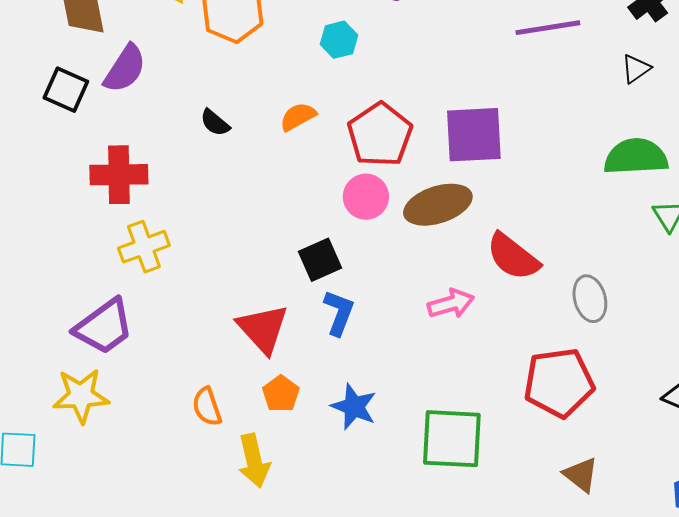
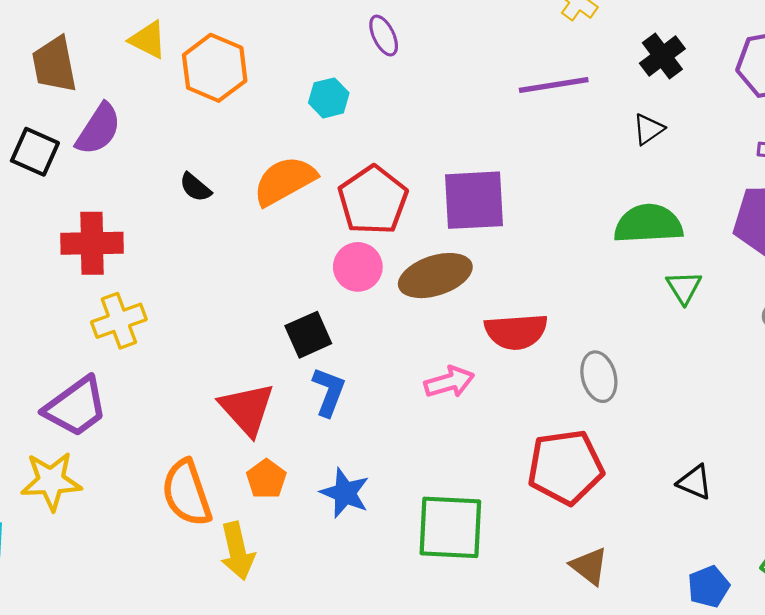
orange semicircle: (298, 117) -> (285, 181), size x1.6
red semicircle: (513, 257) -> (516, 331), turned -42
orange semicircle: (207, 407) -> (187, 493), size x1.6

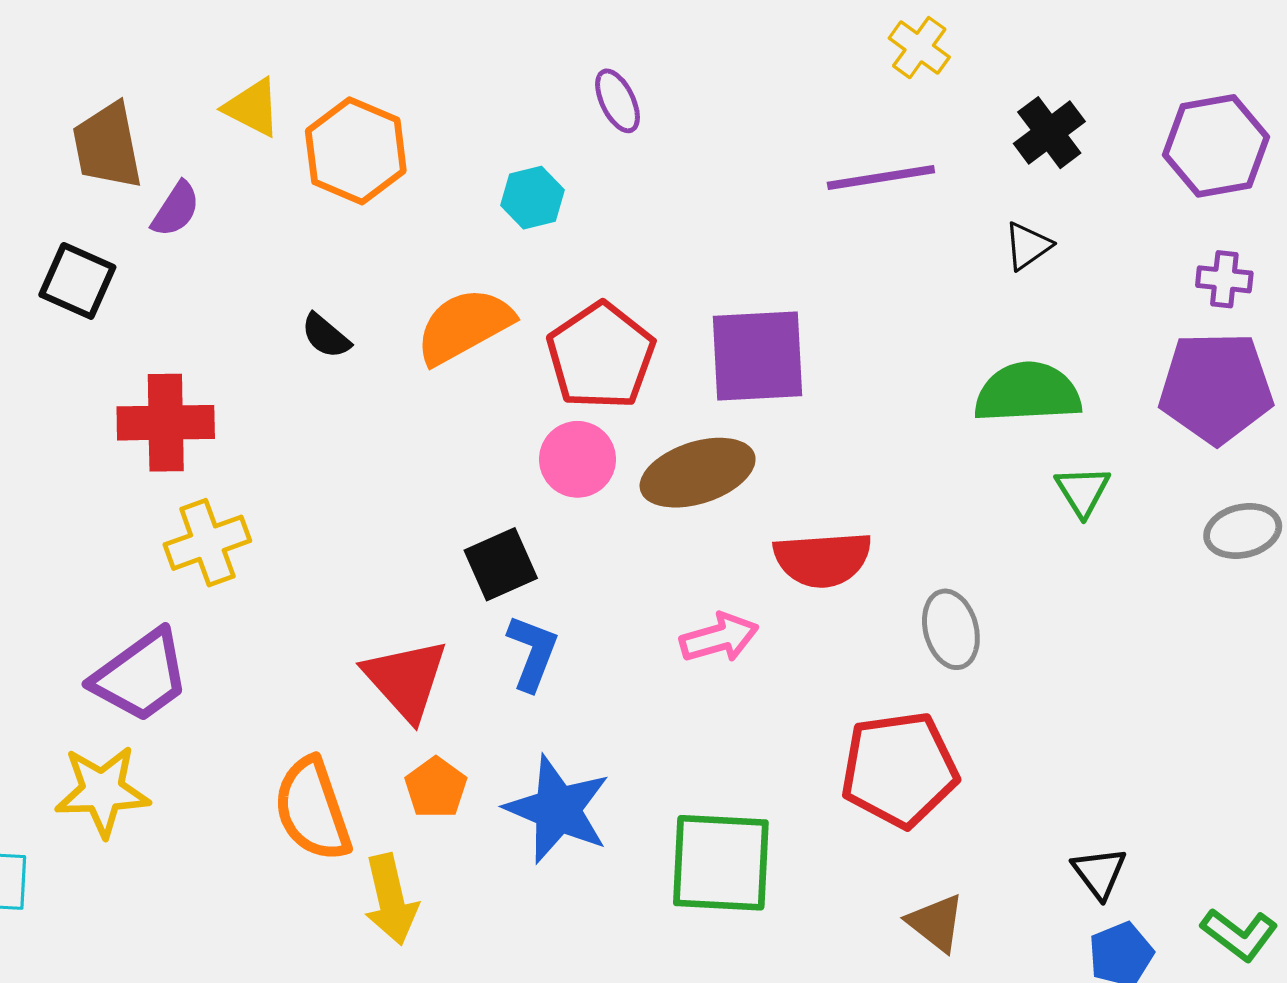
purple semicircle: (98, 129) -> (176, 209), moved, size x0.7
black triangle: (695, 482) -> (1099, 873), moved, turned 30
blue star: (345, 493) -> (557, 809), size x1.4

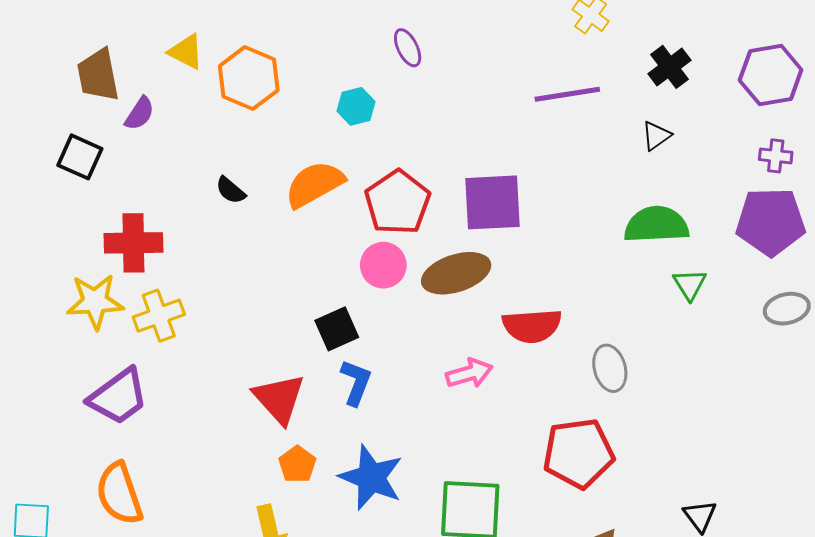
yellow star: (102, 791) -> (95, 302), moved
orange semicircle: (312, 809) -> (119, 494), moved

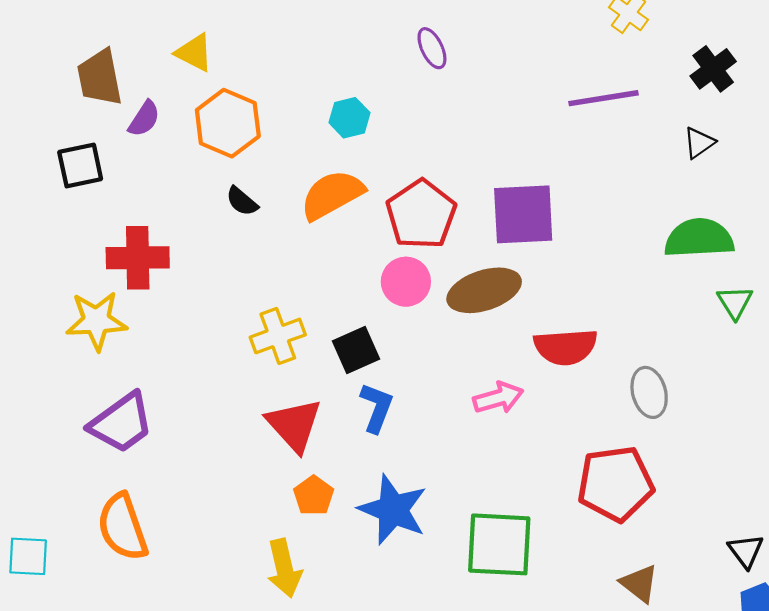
orange hexagon: (249, 78) -> (228, 123), moved
cyan hexagon: (356, 106) -> (349, 118), moved
black square: (80, 157) -> (80, 165), turned -36
yellow cross: (159, 316) -> (278, 336), moved

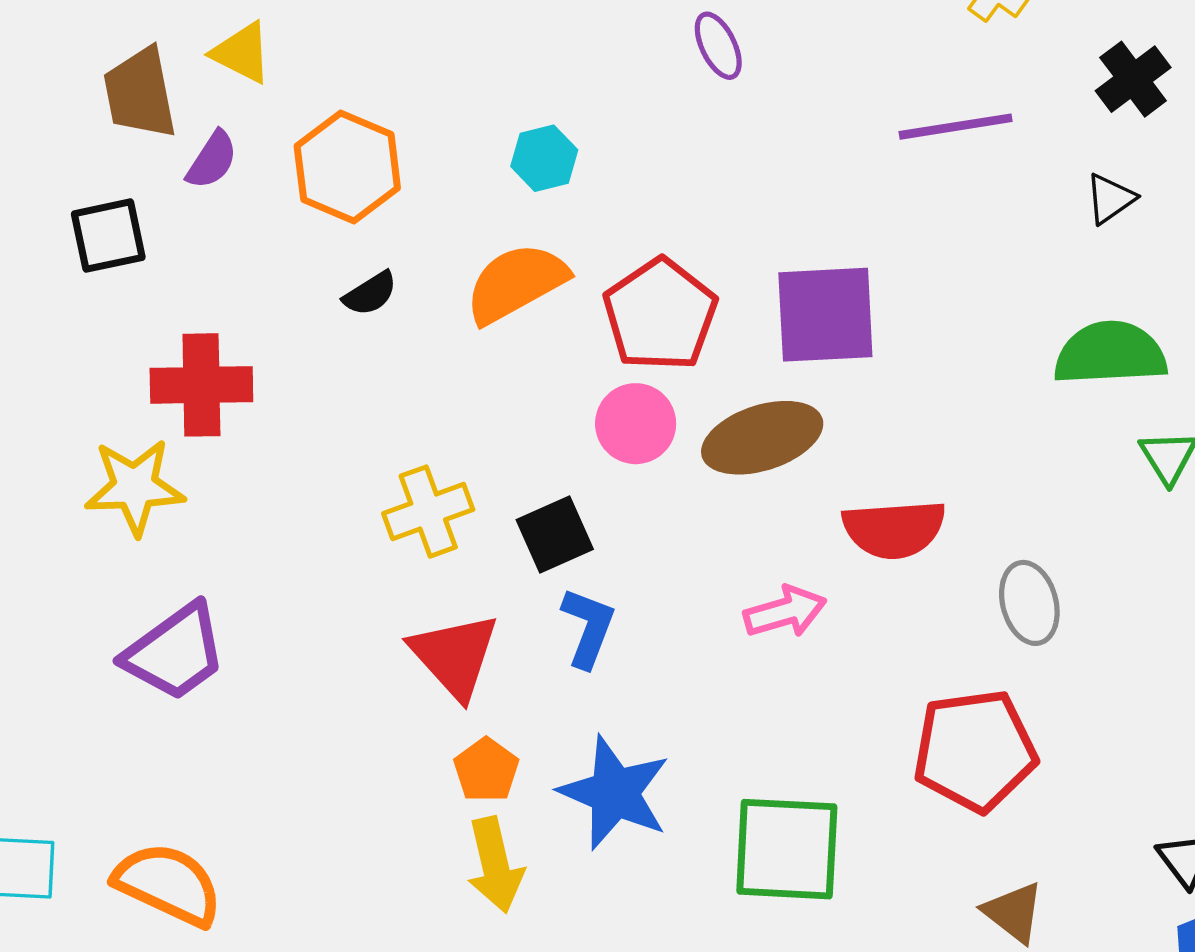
purple ellipse: (432, 48) -> (718, 46), moved
yellow triangle: (194, 53) -> (242, 53), moved
black semicircle: (242, 201) -> (370, 294), turned -72
orange semicircle: (123, 527) -> (168, 884), moved, turned 134
yellow arrow: (284, 568) -> (495, 865), moved

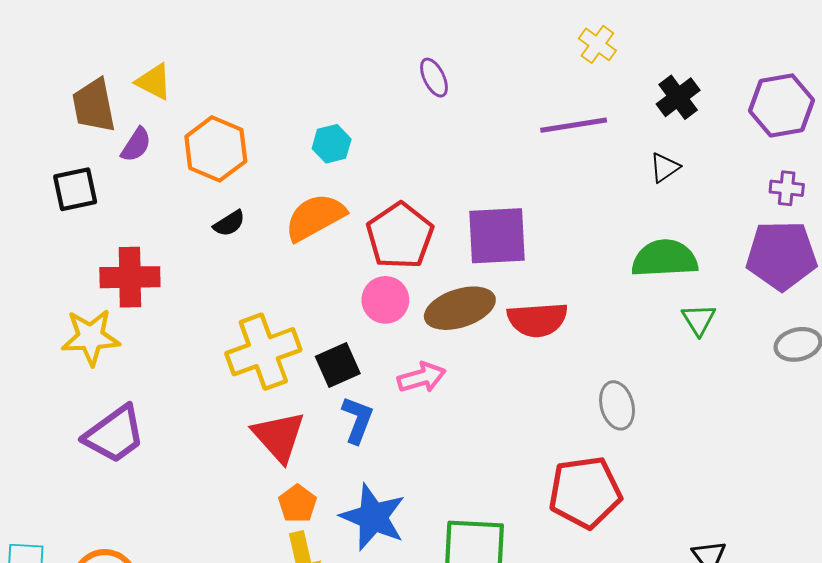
yellow cross: (428, 512) -> (263, 352), size x1.4
red semicircle: (894, 529) -> (537, 320), moved
pink arrow: (785, 612) -> (422, 377), moved

